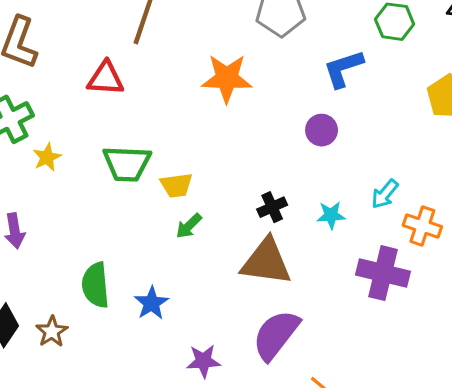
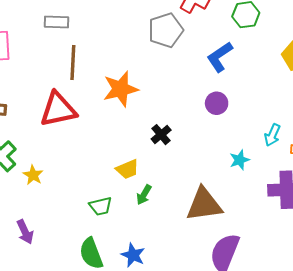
red triangle: (106, 78) -> (58, 109), size x1.4
orange star: (227, 78) -> (120, 89), moved
green trapezoid: (127, 164) -> (101, 206), moved, size x0.7
black cross: (272, 207) -> (161, 135), moved

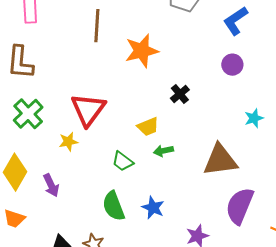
red triangle: (58, 109) -> (88, 110), moved, turned -42
yellow star: (33, 175) -> (68, 142), moved, turned 30
green arrow: (144, 195) -> (163, 151), turned 48
green trapezoid: (101, 206) -> (123, 161), turned 50

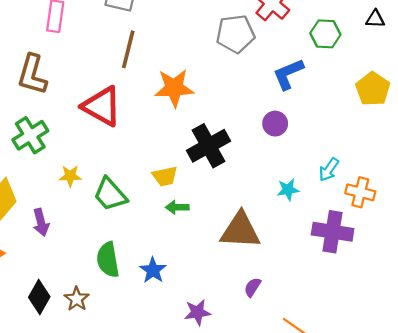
black cross: (180, 94) -> (209, 146), size x1.8
red triangle: (88, 110) -> (102, 106), moved, turned -48
green trapezoid: (123, 161) -> (110, 194), moved, size x1.4
purple semicircle: (240, 206) -> (253, 287), size x0.5

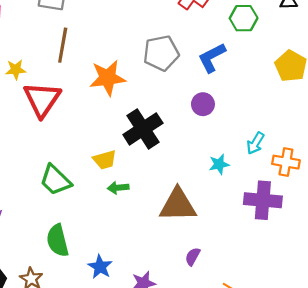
gray pentagon: (235, 34) -> (161, 53), moved
red triangle: (102, 106) -> (42, 99), turned 39
yellow star: (70, 176) -> (16, 70), moved
blue star: (153, 270) -> (100, 267), moved

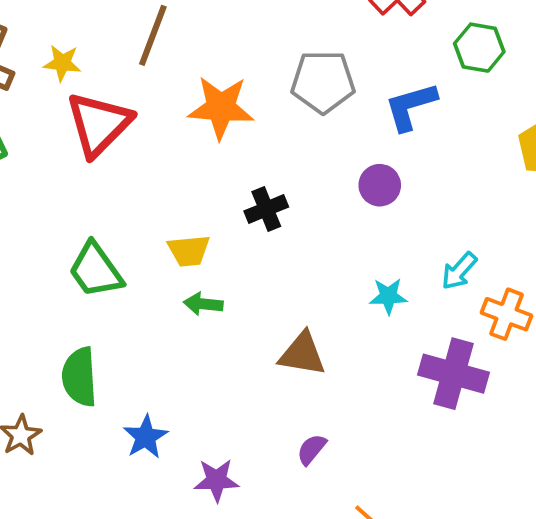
black cross: (143, 129) -> (266, 209), size x0.6
brown triangle: (178, 205) -> (302, 354), size x0.7

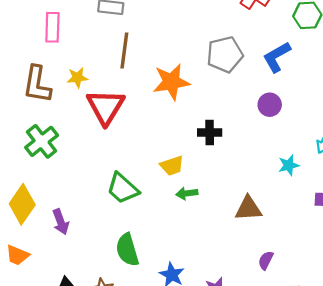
black cross: (266, 209) -> (210, 133), turned 35

